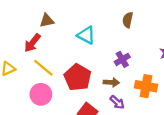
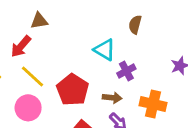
cyan triangle: (86, 35) -> (105, 50), moved

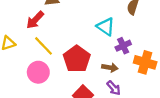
orange cross: (153, 104) -> (145, 62), moved

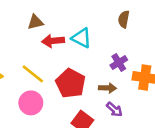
red arrow: (35, 20) -> (53, 41), moved, turned 48
cyan triangle: (106, 27) -> (81, 38), moved

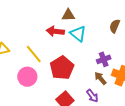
brown triangle: (35, 22) -> (68, 15), moved
brown arrow: (107, 88) -> (100, 78), moved, turned -144

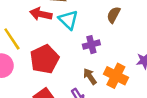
purple cross: (104, 59) -> (91, 45), moved

